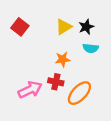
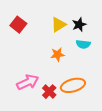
red cross: (56, 82) -> (49, 92), moved, turned 32
orange ellipse: (79, 93) -> (73, 85), turned 30

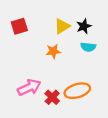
red square: (18, 25) -> (19, 26), turned 35
orange star: (57, 54) -> (53, 51), moved

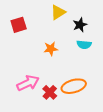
yellow triangle: (62, 26) -> (58, 12), moved

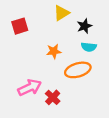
orange ellipse: (74, 86) -> (78, 70), moved

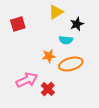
cyan semicircle: (89, 47) -> (66, 40), moved
orange star: (54, 51) -> (49, 56), moved

